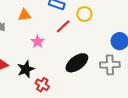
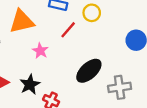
orange triangle: (24, 15) -> (22, 22), size x1.6
gray cross: (110, 65) -> (120, 87), moved

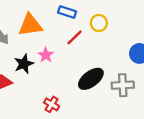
black star: (30, 85) -> (24, 64), moved
gray cross: (120, 87) -> (123, 85), moved

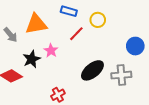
red cross: (52, 104) -> (58, 95), turned 32

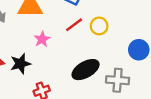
yellow circle: (98, 20) -> (99, 26), moved
black star: (32, 59) -> (20, 64), moved

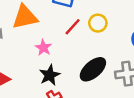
black star: (20, 64) -> (50, 75), moved

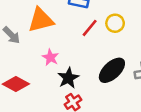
pink star: (43, 48) -> (50, 57), moved

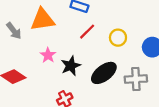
yellow circle: (115, 23) -> (118, 38), moved
black star: (68, 78) -> (71, 66), moved

